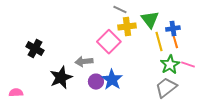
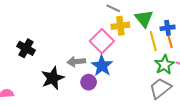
blue star: (112, 80) -> (102, 66), moved

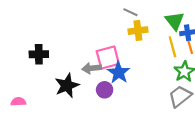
green triangle: (144, 19) -> (175, 21), moved
pink square: (102, 41) -> (108, 57), moved, turned 30
black cross: (26, 48) -> (39, 54), turned -30

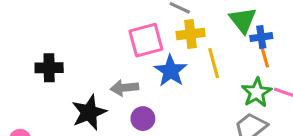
yellow line: (172, 47) -> (214, 63), moved
pink square: (108, 57) -> (146, 40), moved
blue star: (119, 73) -> (171, 71), moved

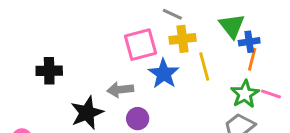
orange line: (264, 56) -> (252, 59), turned 30

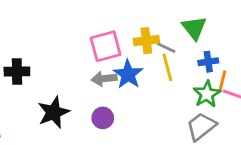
gray line: (172, 14) -> (166, 48), moved
blue cross: (249, 42) -> (208, 62), moved
orange line: (252, 59) -> (222, 81), moved
gray arrow: (120, 90) -> (104, 79), moved

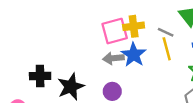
yellow cross: (146, 41) -> (134, 26), moved
black cross: (17, 72) -> (40, 76), moved

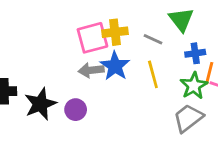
yellow line: (167, 49) -> (153, 74), moved
purple circle: (112, 91) -> (76, 110), moved

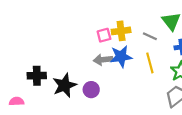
pink square: (92, 38) -> (104, 35), size x0.6
blue star: (115, 66) -> (121, 57), turned 30

